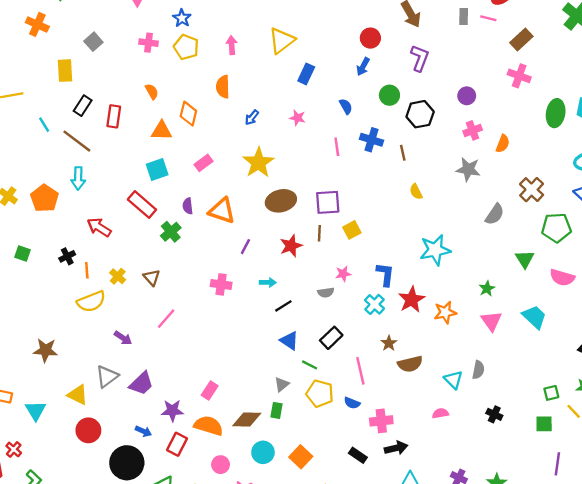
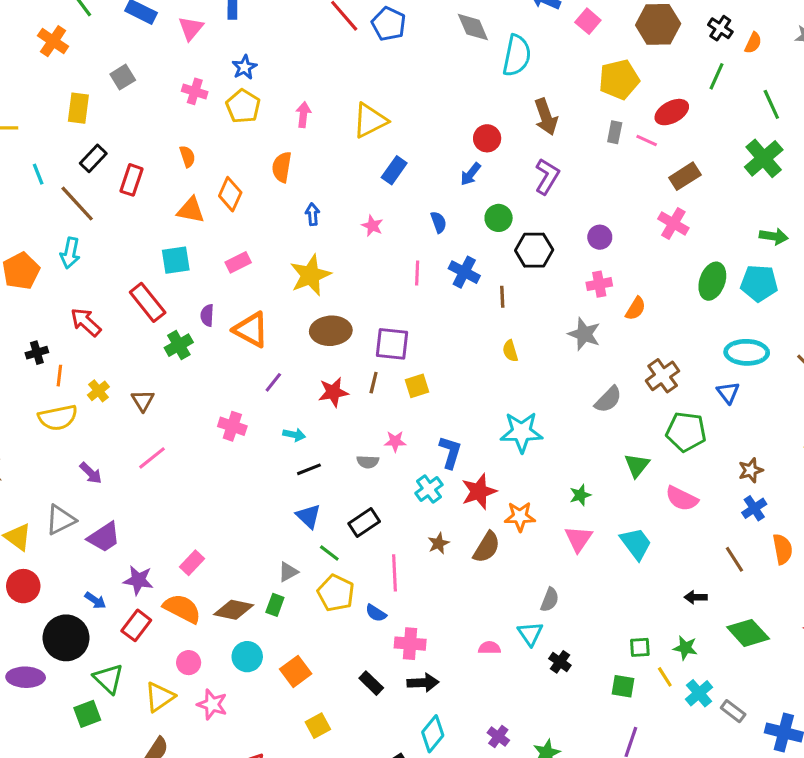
blue arrow: (252, 117) -> (312, 214), turned 126
brown semicircle: (410, 364) -> (487, 547), moved, turned -55
cyan triangle: (453, 380) -> (530, 634), moved

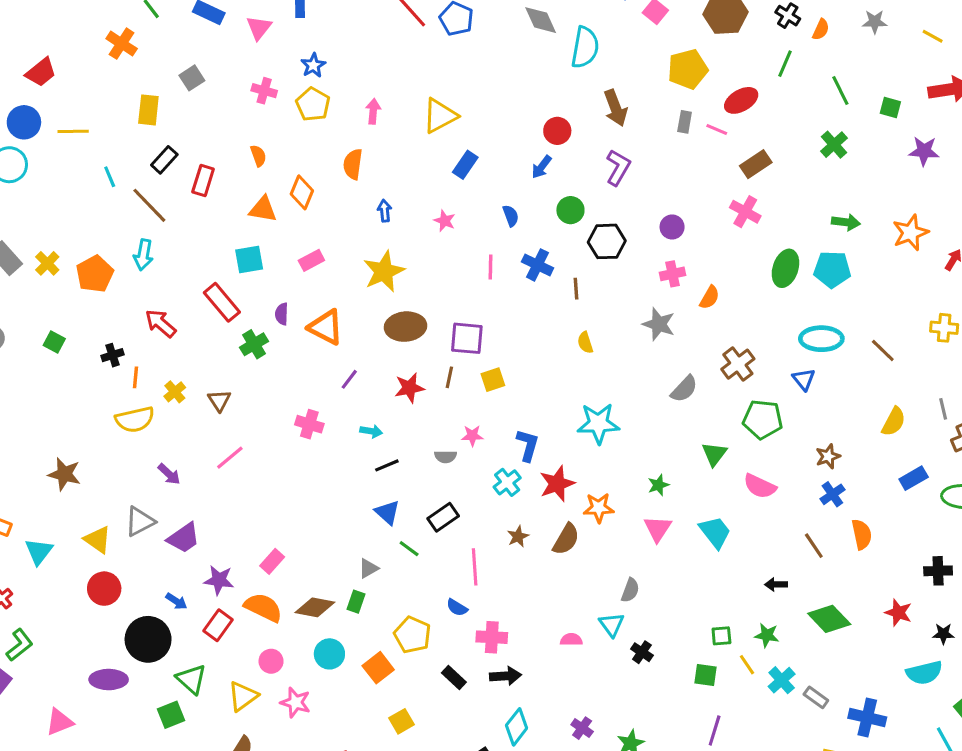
green cross: (764, 158) -> (834, 145), size x0.7
yellow pentagon: (336, 593) -> (412, 635), moved

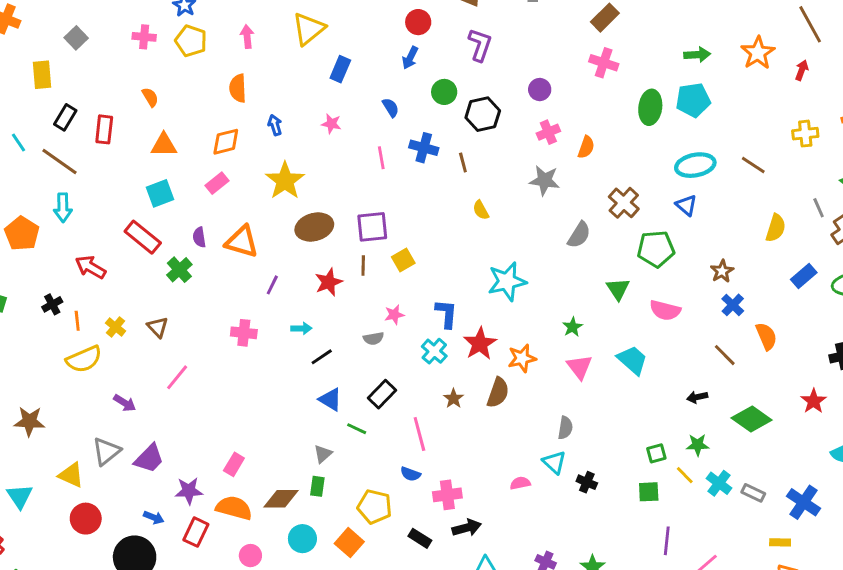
orange diamond: (302, 192) -> (226, 142), moved, turned 64
red star: (898, 613) -> (814, 401), turned 30
blue cross: (867, 718) -> (804, 502), turned 32

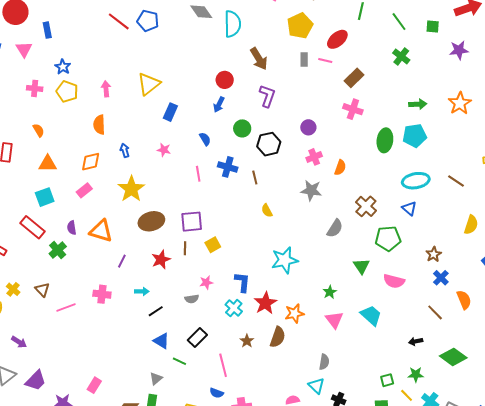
pink line: (177, 377) -> (66, 308), moved, turned 30

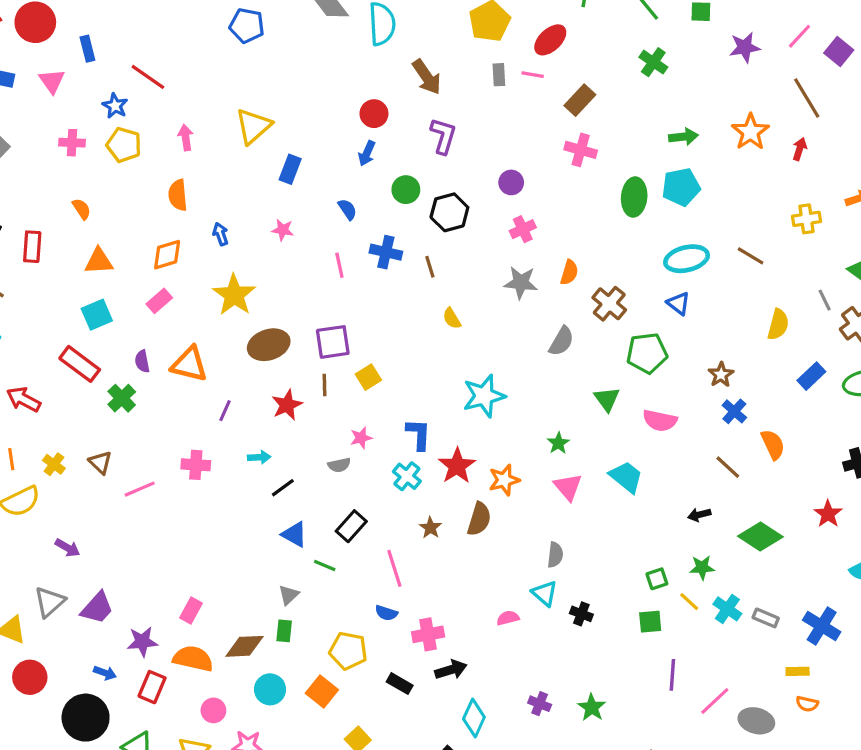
red line: (119, 21) -> (148, 77), moved
orange semicircle: (340, 168) -> (569, 272), moved

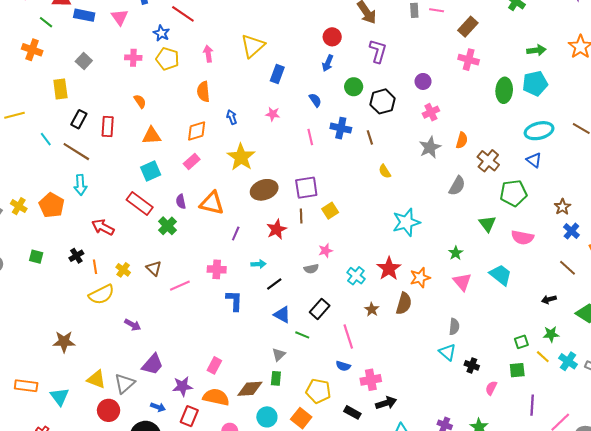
gray star: (521, 283) -> (430, 147), turned -30
blue L-shape: (419, 434) -> (234, 301), moved
gray triangle: (50, 602) -> (125, 383), moved
pink semicircle: (508, 618) -> (491, 388), moved, turned -48

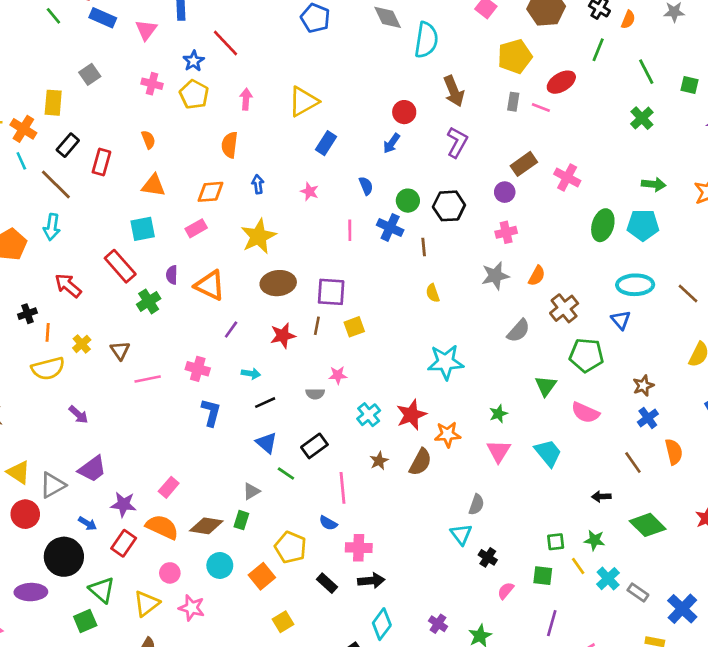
brown rectangle: (468, 27) -> (524, 164), moved
orange cross: (32, 50) -> (23, 129), moved
green circle: (354, 87) -> (408, 201), moved

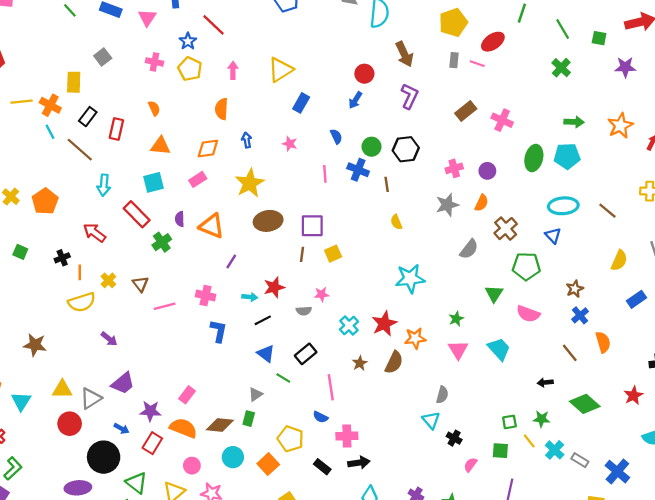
purple circle: (505, 192) -> (487, 171), moved
cyan arrow: (52, 227) -> (104, 185), moved
red star: (283, 336) -> (274, 287), moved
yellow triangle: (19, 472) -> (62, 389), turned -30

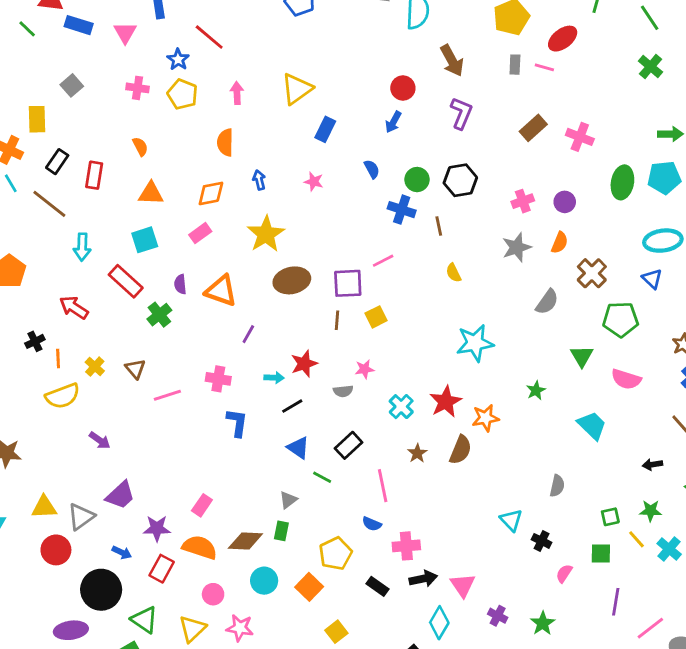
pink line: (325, 174) -> (383, 261), moved, turned 70
pink triangle: (458, 350) -> (463, 585), moved
gray semicircle: (442, 395) -> (557, 486), moved
yellow pentagon: (290, 439) -> (335, 554), turned 30

